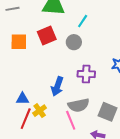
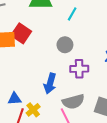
red square: (47, 35) -> (21, 33), moved, turned -30
gray circle: (74, 42) -> (65, 45), moved

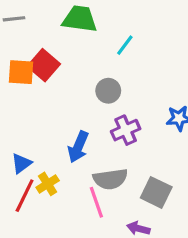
purple cross: (79, 69) -> (126, 130), turned -30
blue triangle: (15, 99) -> (21, 163), turned -40

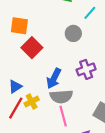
red square: (44, 65) -> (32, 48), moved
gray circle: (108, 91) -> (73, 33), moved
gray semicircle: (110, 179) -> (61, 96), moved

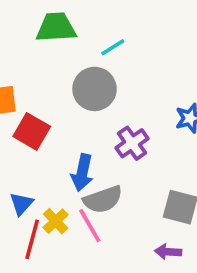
cyan line: (90, 13) -> (113, 47), turned 32
gray circle: (73, 33) -> (95, 89), size x1.5
pink line: (63, 116) -> (90, 226), moved

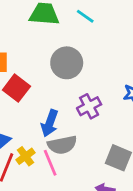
cyan line: (113, 47) -> (85, 16), moved, turned 60

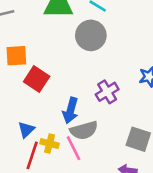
gray circle: (67, 63) -> (91, 35), moved
yellow cross: (25, 156) -> (50, 144), turned -36

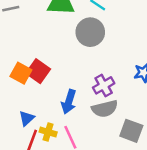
orange square: (16, 56) -> (21, 73), moved, turned 30
gray semicircle: (84, 130) -> (105, 109), moved

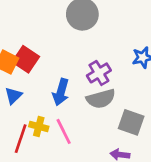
blue triangle: (27, 118) -> (13, 96), moved

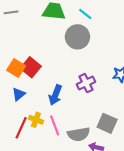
gray semicircle: (101, 99) -> (79, 134), moved

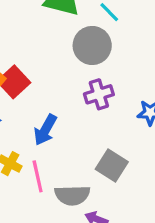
purple cross: (86, 83) -> (99, 94), moved
gray square: (107, 123) -> (112, 166), moved

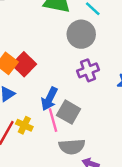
gray square: (112, 166) -> (69, 112), moved
pink line: (38, 176) -> (53, 120), moved

